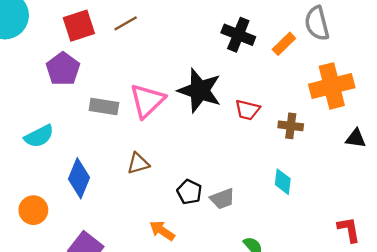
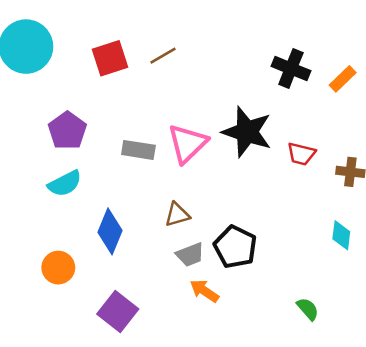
purple pentagon: (63, 69) -> (67, 131), moved
black pentagon: (189, 192) -> (235, 247), size x1.5
gray trapezoid: (222, 199) -> (190, 255), moved

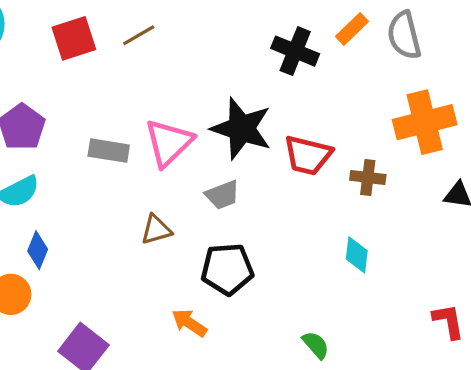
orange rectangle: (343, 79) -> (352, 29), moved
red trapezoid: (301, 154) -> (308, 155), size x1.4
blue diamond: (110, 231) -> (38, 250), moved, size x0.7
black pentagon: (235, 247) -> (227, 269), turned -30
gray trapezoid: (190, 255) -> (222, 195), moved

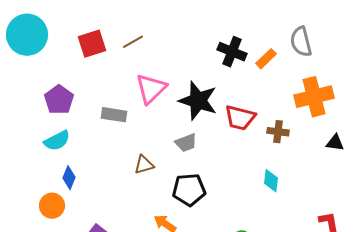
orange rectangle: (352, 29) -> (266, 59), moved
pink triangle: (169, 143) -> (151, 89), moved

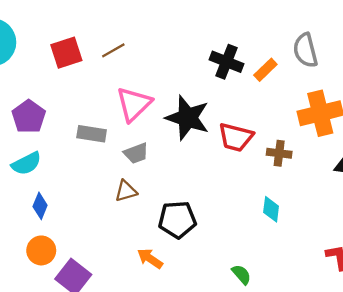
gray trapezoid: (186, 143) -> (136, 153), moved
orange circle: (52, 206) -> (41, 250), moved

